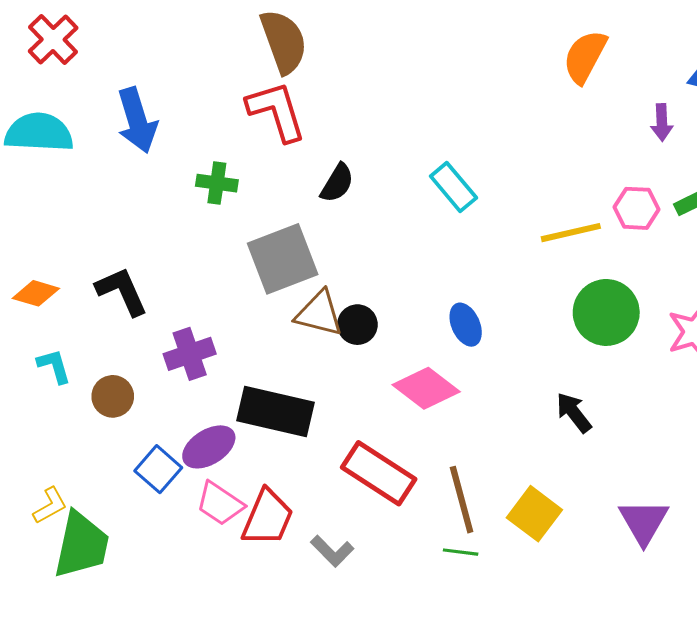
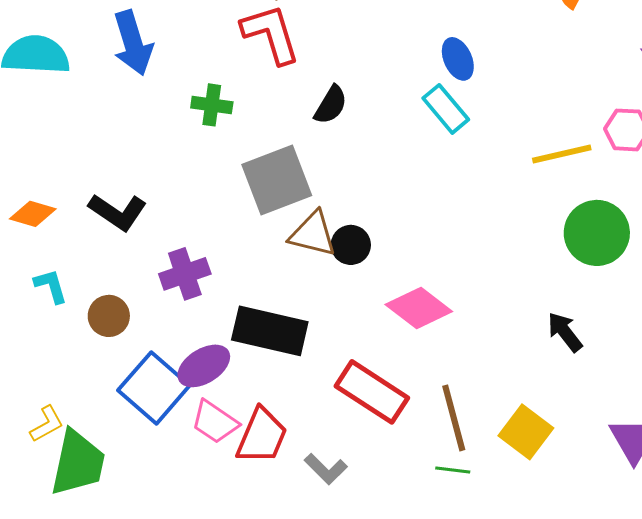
black L-shape: (122, 291) -> (118, 212), turned 148
blue ellipse: (466, 325) -> (458, 59), moved
blue square: (158, 469) -> (154, 388), size x1.5

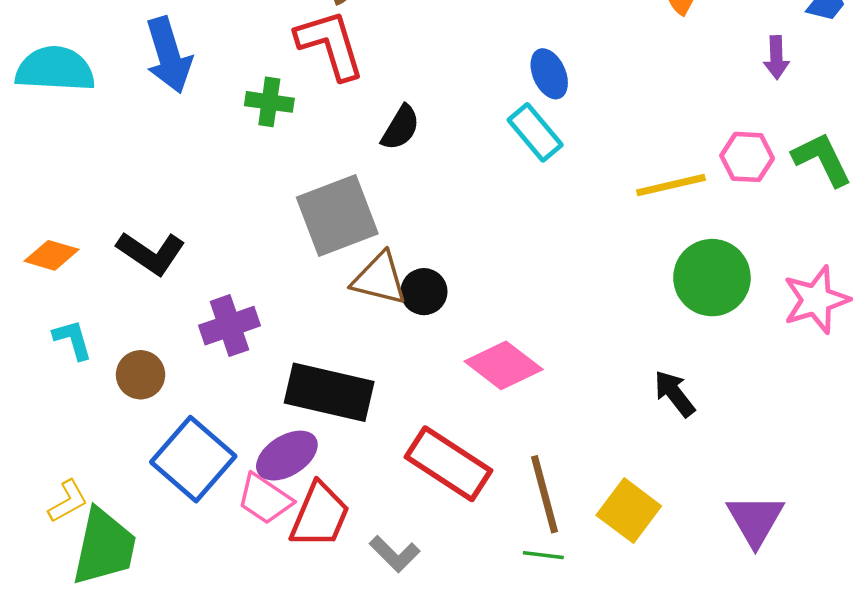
green cross: (212, 105) -> (269, 102), moved
purple ellipse: (204, 366) -> (287, 456), moved

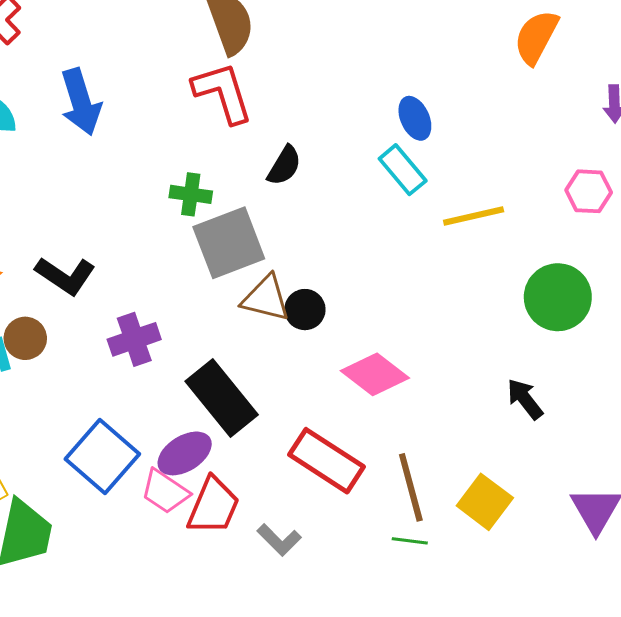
green cross: (269, 102) -> (191, 194), moved
yellow line: (671, 185) -> (474, 216), moved
brown circle: (141, 375) -> (25, 338), moved
black rectangle: (329, 392) -> (222, 398), turned 38

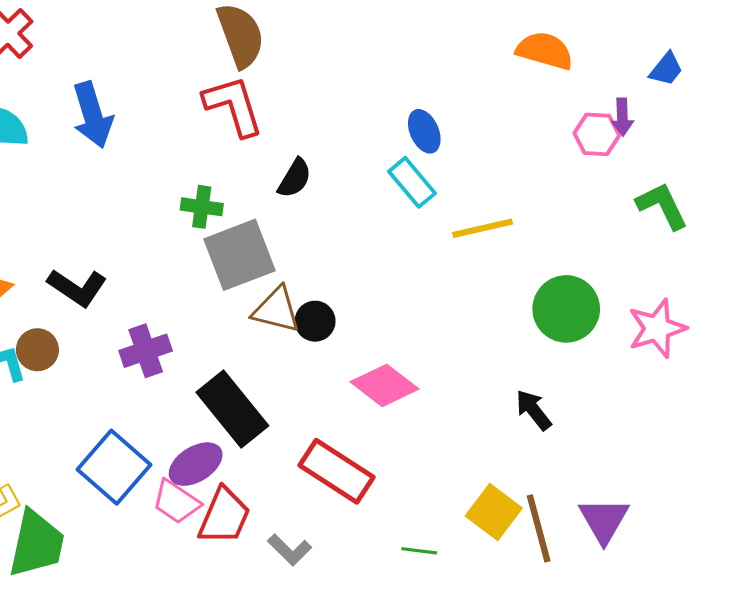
orange semicircle: (536, 37) -> (545, 51), turned 78
pink hexagon: (589, 191) -> (597, 134), moved
brown line: (411, 487) -> (539, 528), moved

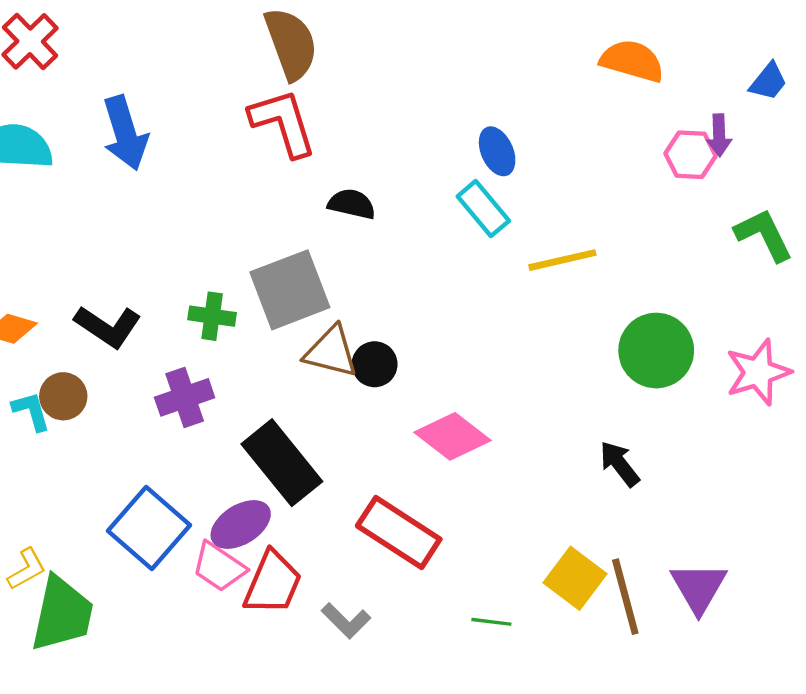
black semicircle: (295, 178) -> (352, 204), turned -108
green cross: (202, 207) -> (212, 316), moved

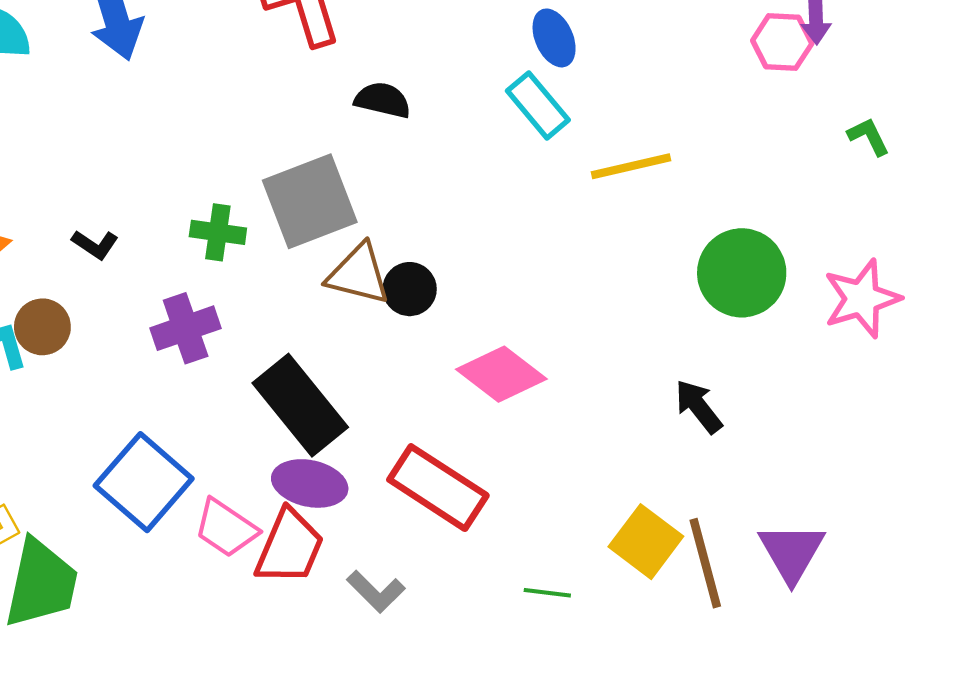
green L-shape: (764, 235) -> (869, 137), size x0.6
black L-shape: (108, 326) -> (95, 245), size x0.6
purple ellipse: (241, 524) -> (310, 483), moved, turned 44

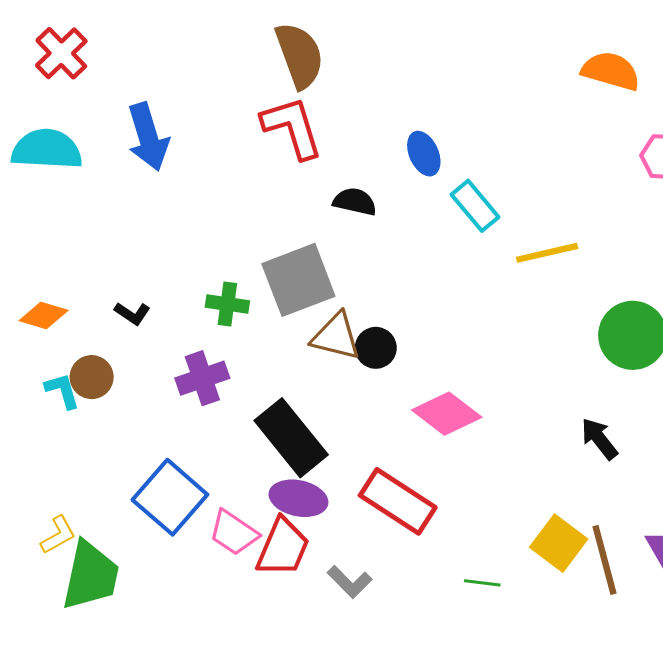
blue ellipse: (554, 38) -> (424, 154), moved

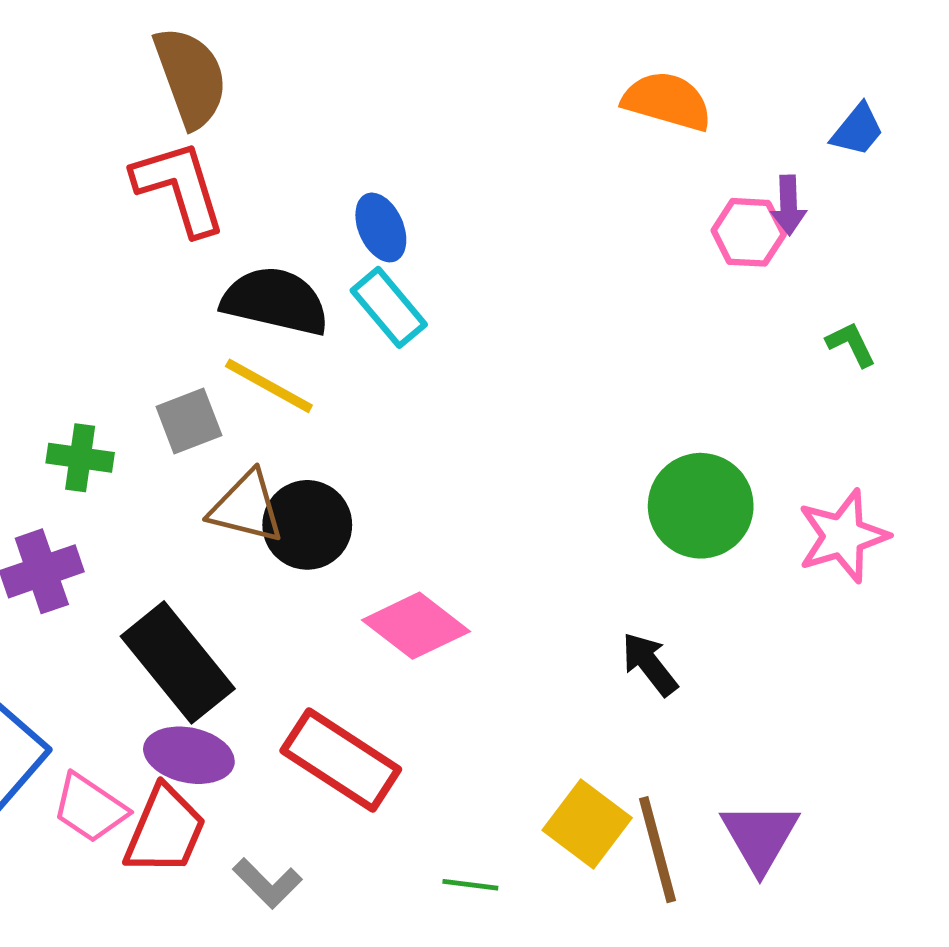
black semicircle: (355, 202) -> (275, 301), size x1.6
cyan rectangle: (475, 206) -> (389, 307), moved
yellow line: (547, 253) -> (269, 386), moved, turned 42
gray square: (298, 280) -> (189, 421), size x0.6
black circle: (376, 348) -> (307, 525), size x1.4

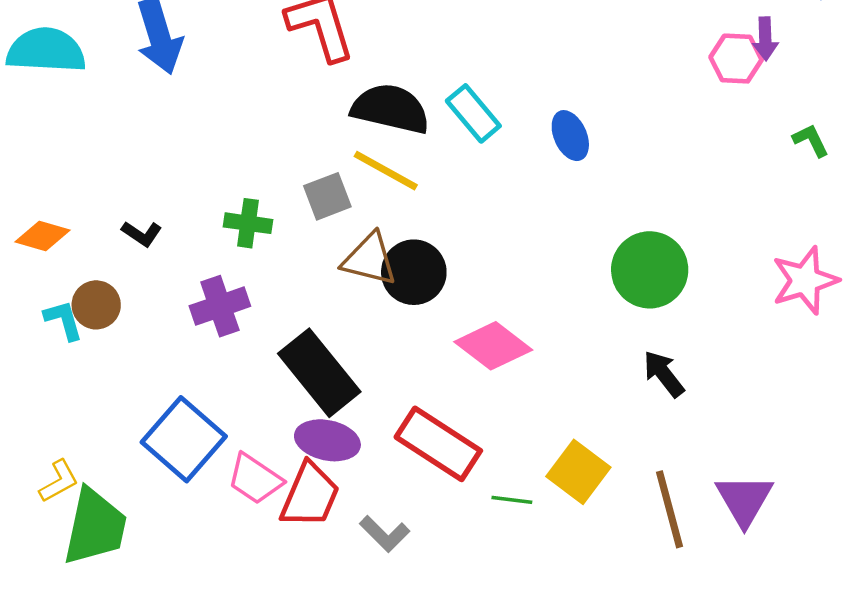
blue ellipse: (381, 227) -> (570, 136), moved
green circle: (701, 506) -> (650, 270), moved
yellow square: (587, 824) -> (578, 472), moved
green line: (470, 885) -> (512, 500), moved

